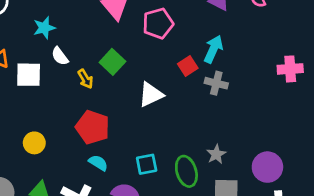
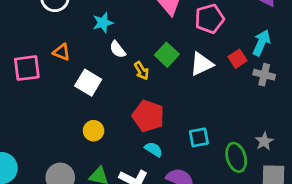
white square: (29, 75) -> (88, 83), moved, turned 30
white triangle: (151, 95) -> (202, 64), moved
cyan square: (147, 164) -> (199, 137), moved

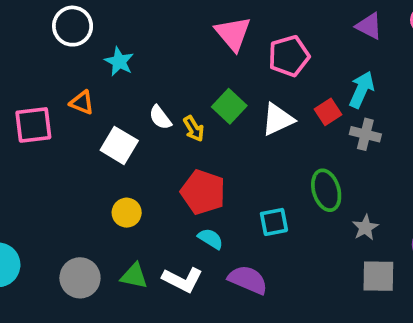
cyan star: (103, 23) -> (119, 62), moved, turned -30
white semicircle: (118, 49) -> (160, 117), moved
green ellipse: (236, 157) -> (326, 190), moved

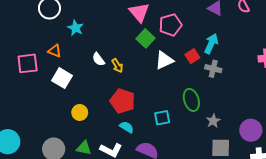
green square: (229, 106) -> (145, 38), moved
white square: (119, 145) -> (62, 78), moved

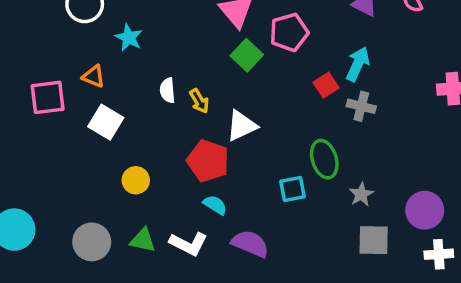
white semicircle: (98, 59) -> (167, 90), turned 32
white triangle: (164, 60) -> (241, 126), moved
cyan square: (162, 118) -> (293, 189), moved

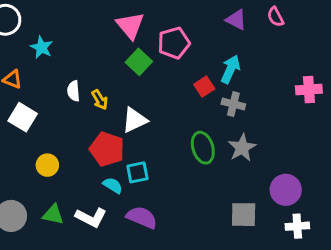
cyan square: (293, 189) -> (137, 172), moved
gray star: (361, 194) -> (242, 148), moved, size x1.4

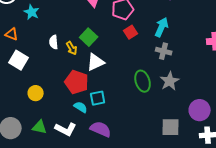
green square: (139, 62) -> (89, 37), moved
red square: (204, 87) -> (131, 32), moved

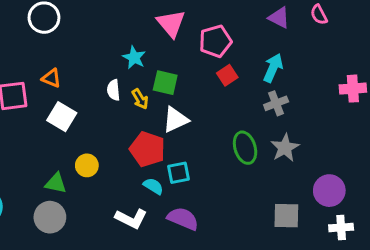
cyan star: (32, 12) -> (134, 58), moved
green square: (89, 37) -> (165, 83), turned -30
gray cross: (164, 51) -> (276, 103), turned -35
green triangle: (40, 127) -> (56, 183), moved

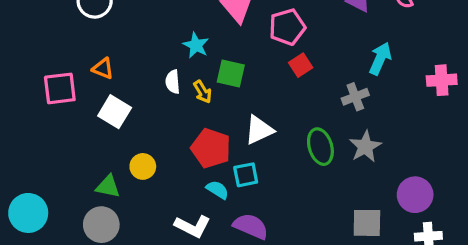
cyan arrow: (273, 68) -> (380, 59), moved
white triangle: (176, 120) -> (259, 130), moved

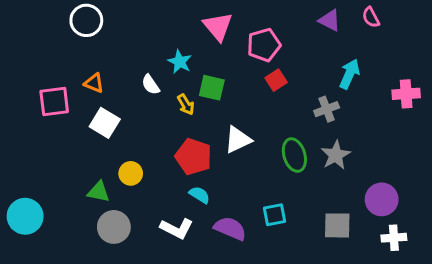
white semicircle: (173, 82) -> (151, 85), moved, turned -30
cyan square: (246, 175) -> (275, 215), moved
gray circle: (101, 225) -> (114, 227), moved

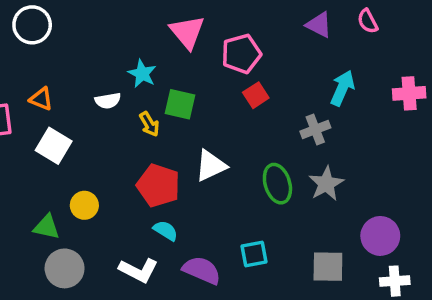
white semicircle: (151, 85) -> (108, 101), turned -65
pink cross: (406, 94) -> (409, 93), moved

